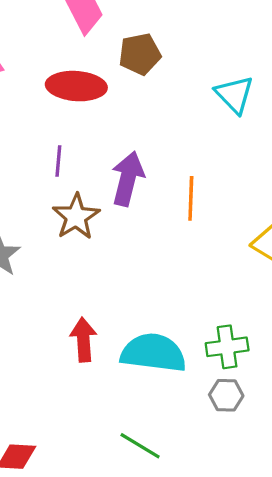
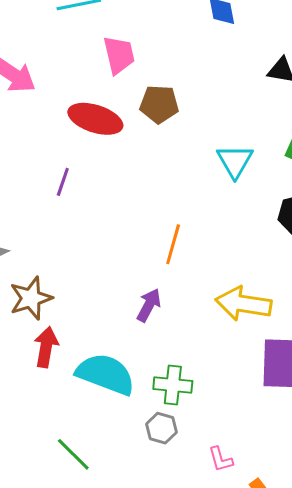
purple arrow: (128, 179) -> (149, 305), moved, size x0.7
brown star: (76, 217) -> (31, 298), moved

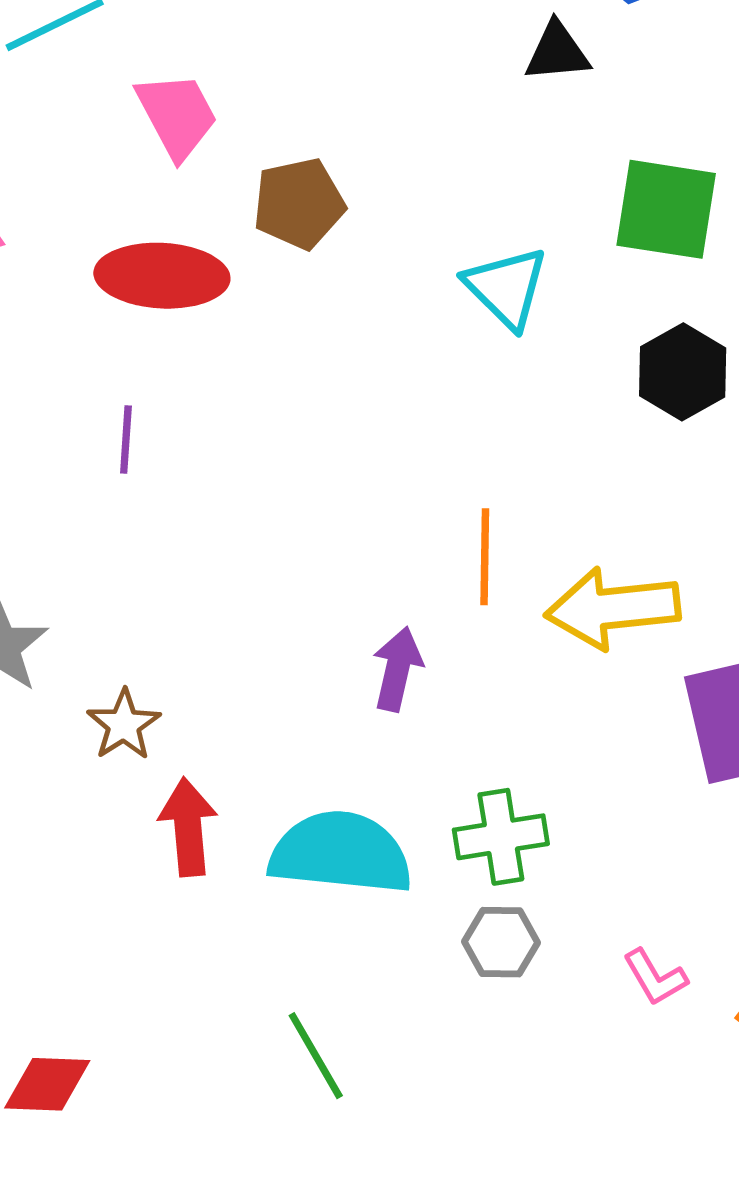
orange line: (173, 244) -> (485, 557), moved
brown star: (31, 298) -> (124, 725), size x0.7
green line: (73, 454) -> (316, 1056), turned 30

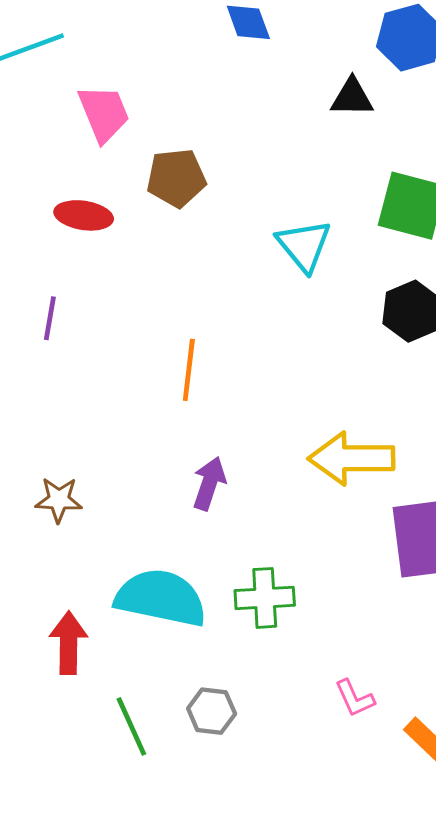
red ellipse: (162, 276) -> (84, 215), size x0.7
orange line: (485, 557) -> (189, 370), moved
brown star: (124, 725) -> (59, 500), moved, turned 30
red arrow: (188, 827) -> (68, 643), moved
gray hexagon: (501, 942) -> (212, 711), moved

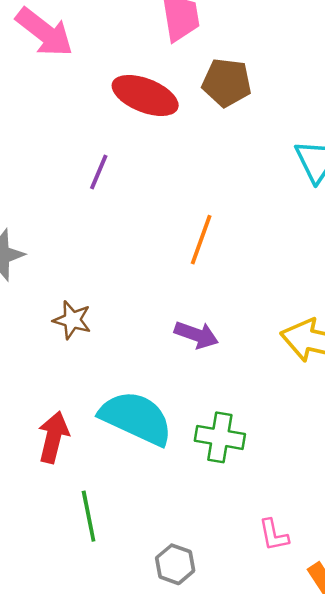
red ellipse: (84, 215) -> (145, 95), size x1.4
purple arrow: (209, 483) -> (196, 335), turned 78
gray hexagon: (212, 711) -> (175, 564), moved

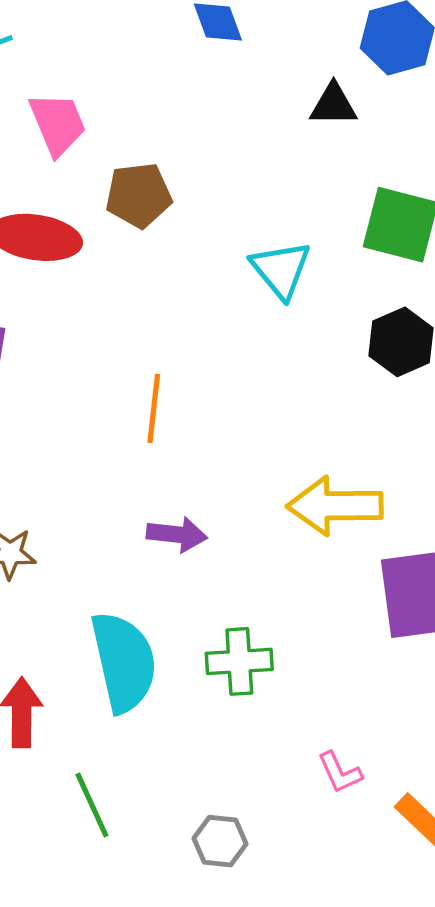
cyan semicircle: (136, 418) -> (124, 662), turned 66

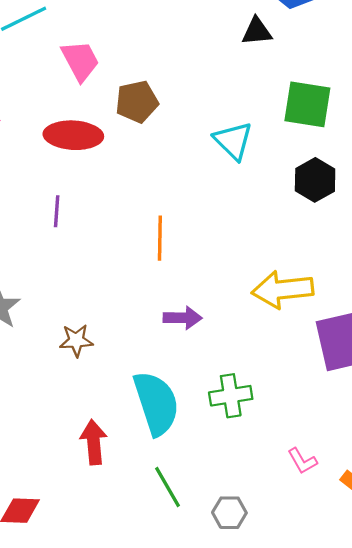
green line: (92, 805) -> (167, 487), moved

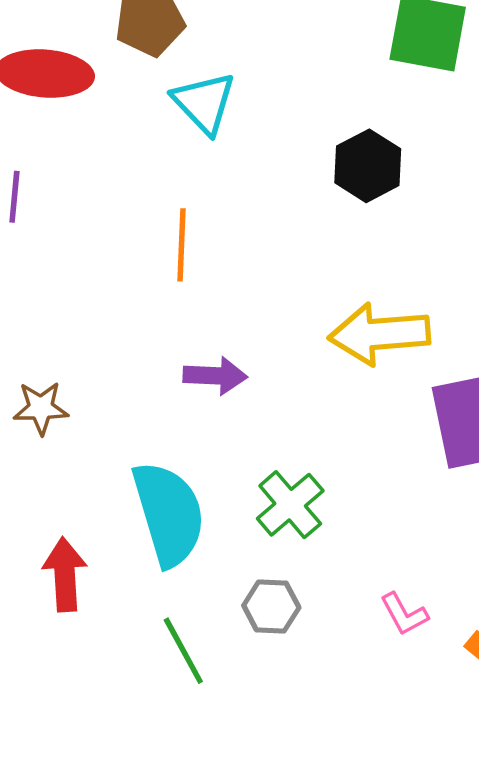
cyan triangle: (233, 141) -> (204, 103), moved
black hexagon: (315, 180) -> (368, 166), moved
green cross: (231, 396) -> (290, 505), turned -33
gray hexagon: (229, 513) -> (271, 606), moved

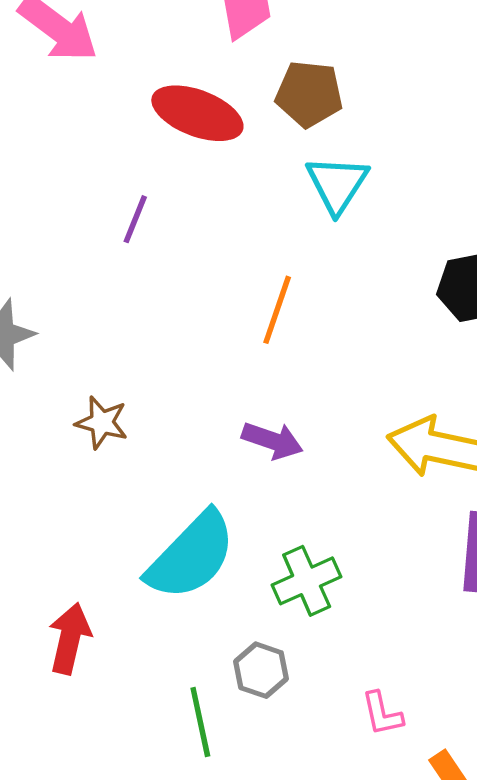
cyan semicircle: (169, 514) -> (191, 556), turned 44
red arrow: (65, 574) -> (70, 638), moved
green line: (183, 651) -> (200, 722), moved

